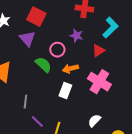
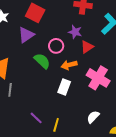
purple triangle: (27, 39) -> (26, 35), turned 36
red triangle: (98, 51) -> (87, 47), moved
gray line: (25, 102) -> (10, 90), moved

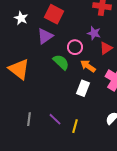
orange arrow: (69, 65) -> (88, 66), turned 49
gray line: (10, 90) -> (29, 119), moved

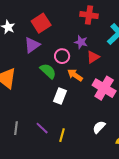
red square: (54, 14) -> (41, 23), turned 30
white rectangle: (83, 88) -> (60, 96), moved

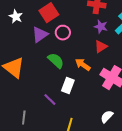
purple star: (81, 42) -> (101, 27), moved
pink circle: (62, 56) -> (63, 33), moved
purple line: (42, 128) -> (50, 100), moved

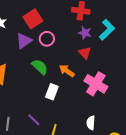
red triangle: (101, 47) -> (85, 53), turned -40
purple line: (50, 100) -> (34, 120), moved
white semicircle: (107, 117) -> (91, 123), turned -40

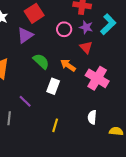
pink circle: (47, 39) -> (64, 29), moved
purple line: (34, 120) -> (25, 101), moved

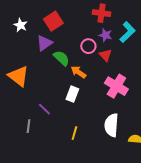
pink circle: (64, 29) -> (88, 46), moved
green semicircle: (41, 61) -> (61, 58), moved
orange arrow: (68, 65) -> (78, 72), moved
white semicircle: (92, 117) -> (111, 125), size x1.6

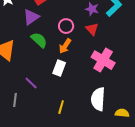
pink circle: (88, 46) -> (66, 26), moved
green semicircle: (61, 58) -> (39, 40), moved
orange arrow: (78, 72) -> (65, 46), turned -91

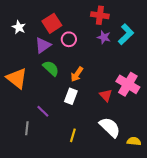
pink circle: (66, 26) -> (69, 39), moved
red triangle: (92, 29) -> (106, 95), moved
pink cross: (103, 60) -> (128, 84), moved
white semicircle: (98, 99) -> (110, 127), turned 130

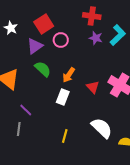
red triangle: (106, 95) -> (93, 87), moved
purple line: (43, 111) -> (26, 110), moved

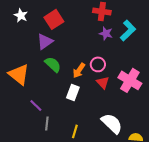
white star: (11, 28) -> (21, 15), moved
pink circle: (61, 40) -> (98, 64), moved
gray line: (19, 129) -> (47, 123), moved

